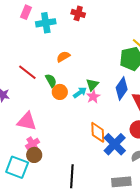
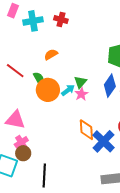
red cross: (78, 13) -> (61, 20), moved
orange circle: (60, 92) -> (48, 90), size x1.5
black line: (72, 176) -> (44, 176), moved

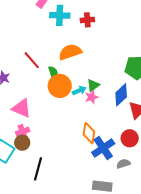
red cross: (61, 20) -> (87, 20), turned -32
orange semicircle: (51, 55) -> (70, 52), size x1.6

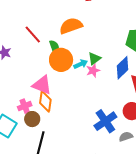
pink triangle: (22, 108) -> (42, 85), moved
orange diamond: (89, 133) -> (45, 101), moved
brown circle: (22, 143) -> (32, 119), moved

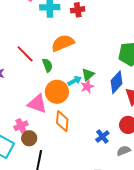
orange circle: (61, 60) -> (57, 92), moved
orange diamond: (45, 101) -> (62, 121), moved
blue cross: (105, 121) -> (102, 136), size x0.6

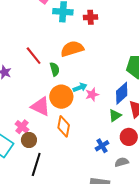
green triangle: (88, 75) -> (115, 115), moved
pink cross: (21, 126) -> (22, 127), turned -32

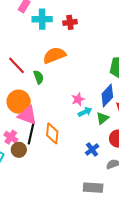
cyan arrow: (80, 87) -> (85, 112), moved
orange circle: (61, 97) -> (19, 102), moved
black line: (36, 164) -> (31, 133), moved

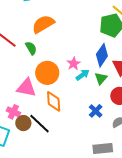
orange circle: (19, 102) -> (47, 73), moved
black line: (31, 133) -> (39, 124), moved, turned -50

